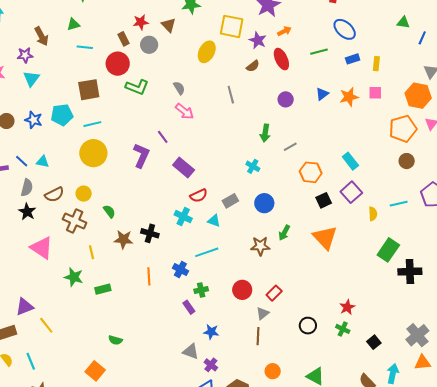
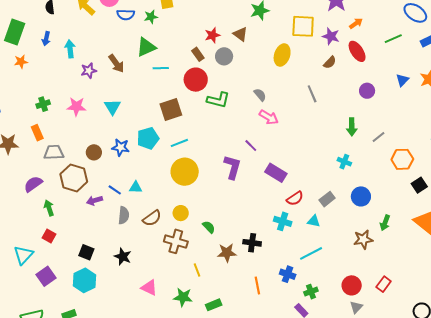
green triangle: (73, 24) -> (146, 47), size x1.5
purple star: (25, 55) -> (89, 71), moved
black star: (27, 212) -> (123, 257), moved
pink triangle: (42, 248) -> (149, 288), moved, size x0.7
gray triangle: (263, 313) -> (356, 307), moved

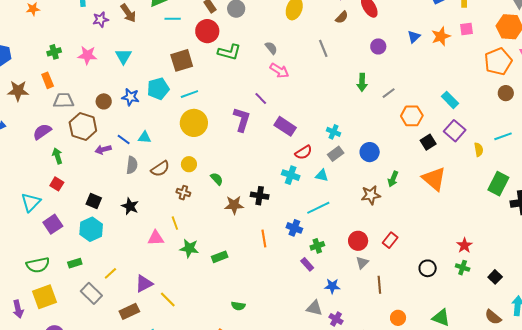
cyan cross: (344, 162) -> (334, 132), moved
brown cross: (176, 241) -> (183, 193), size x0.6
yellow line: (197, 270) -> (175, 223), moved
pink triangle: (149, 288) -> (156, 238), turned -30

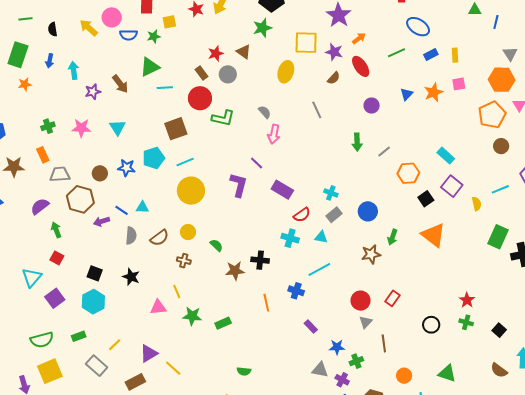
pink arrow: (279, 71) -> (274, 134), turned 72
green cross: (317, 246) -> (356, 361), moved

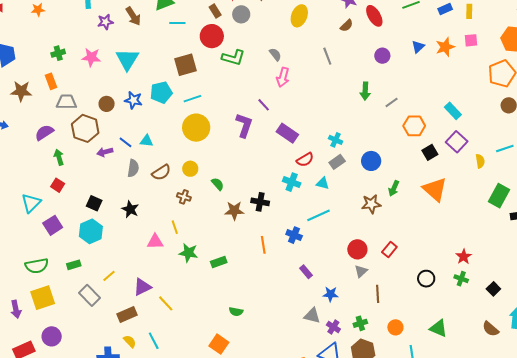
cyan triangle: (117, 127) -> (127, 59), size x1.4
green cross: (356, 361) -> (360, 323), moved

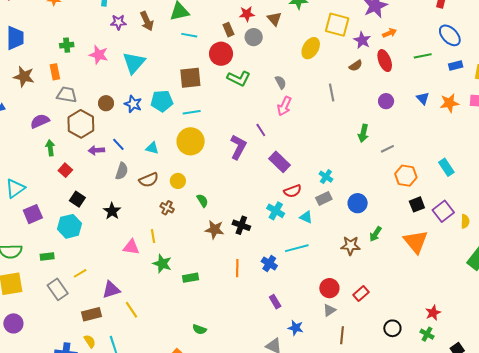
blue triangle: (418, 47) -> (423, 98), turned -40
cyan triangle: (146, 141) -> (152, 148), moved
purple square: (457, 142) -> (443, 211), moved
red square: (58, 185) -> (65, 170), moved

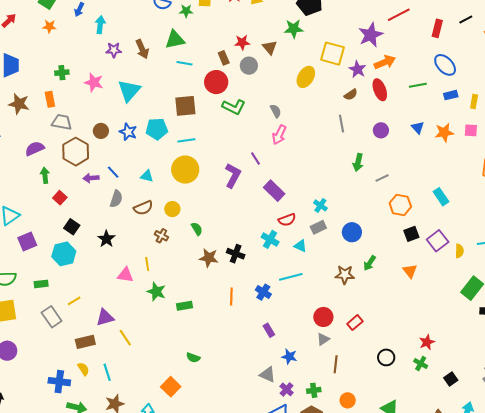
orange arrow: (390, 33) -> (385, 62), size x1.5
gray line: (332, 93) -> (341, 124), moved
orange triangle: (416, 242) -> (410, 271), size x0.6

